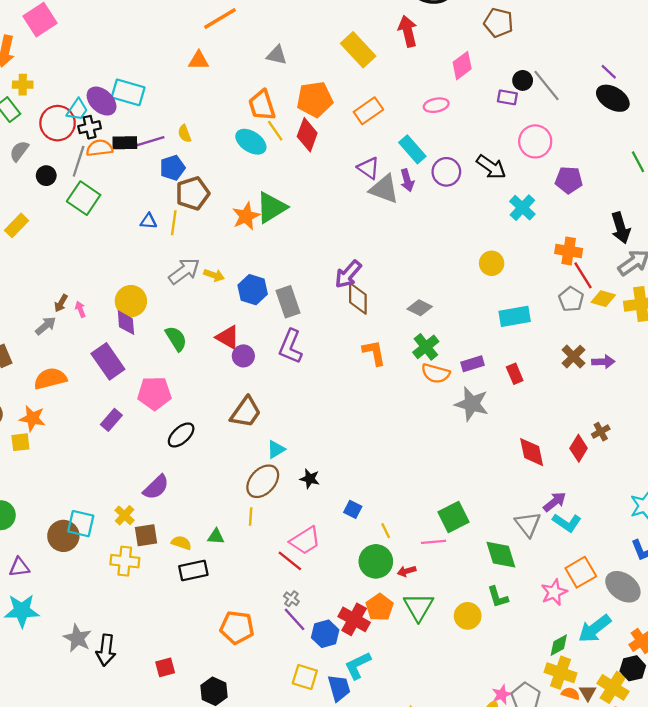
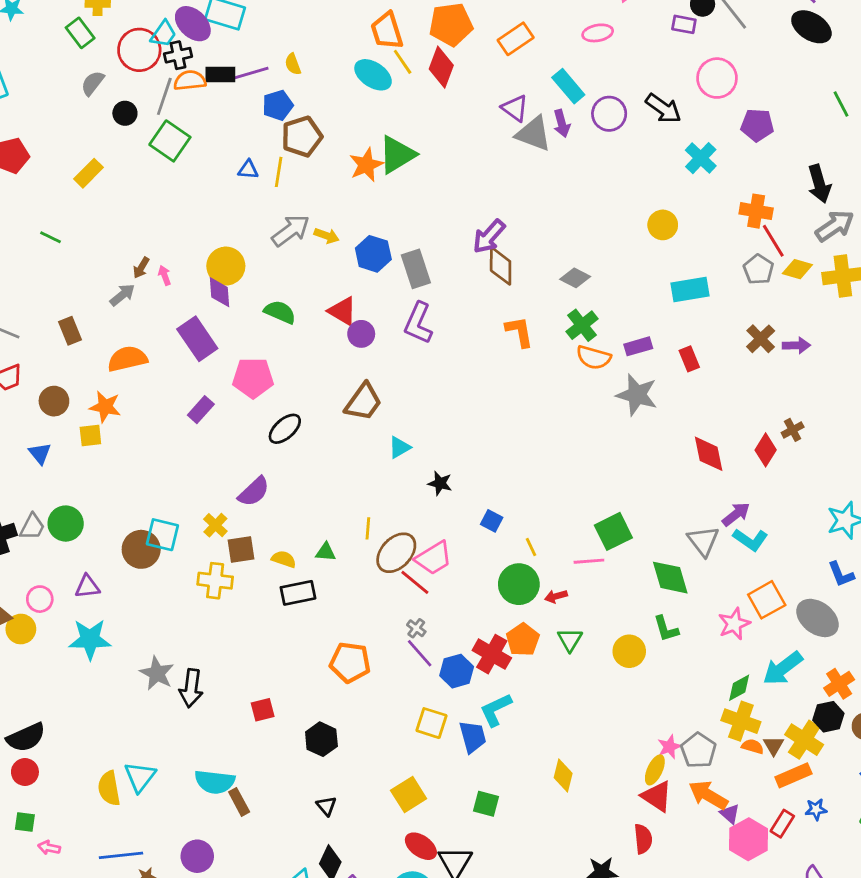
green semicircle: (176, 339) -> (280, 312), turned -35
brown ellipse: (263, 481) -> (396, 553), moved
green triangle: (419, 607) -> (570, 640), size x0.7

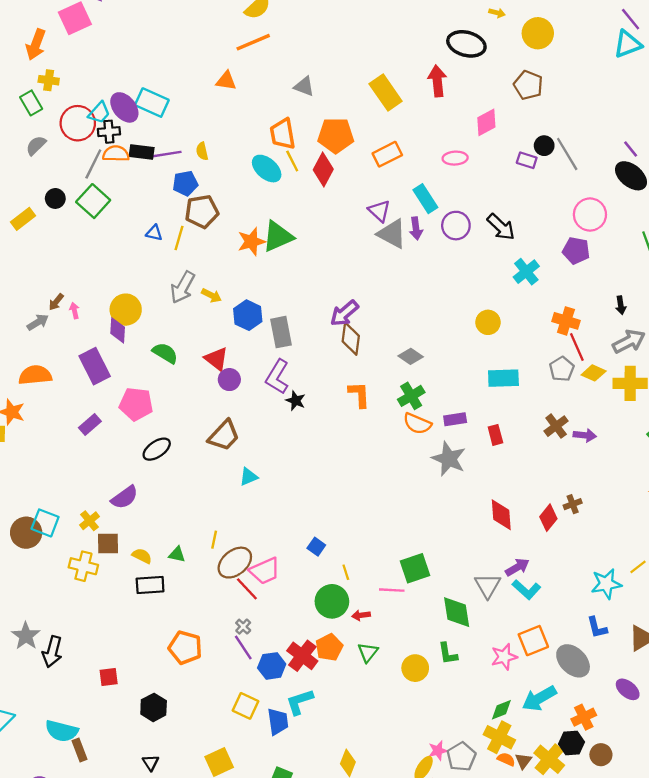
pink circle: (717, 78) -> (590, 215), moved
black circle: (125, 113) -> (55, 198), moved
black arrow: (819, 184) -> (621, 305), size x0.6
gray arrow: (291, 231) -> (183, 287), turned 148
black star: (440, 483) -> (296, 401), moved

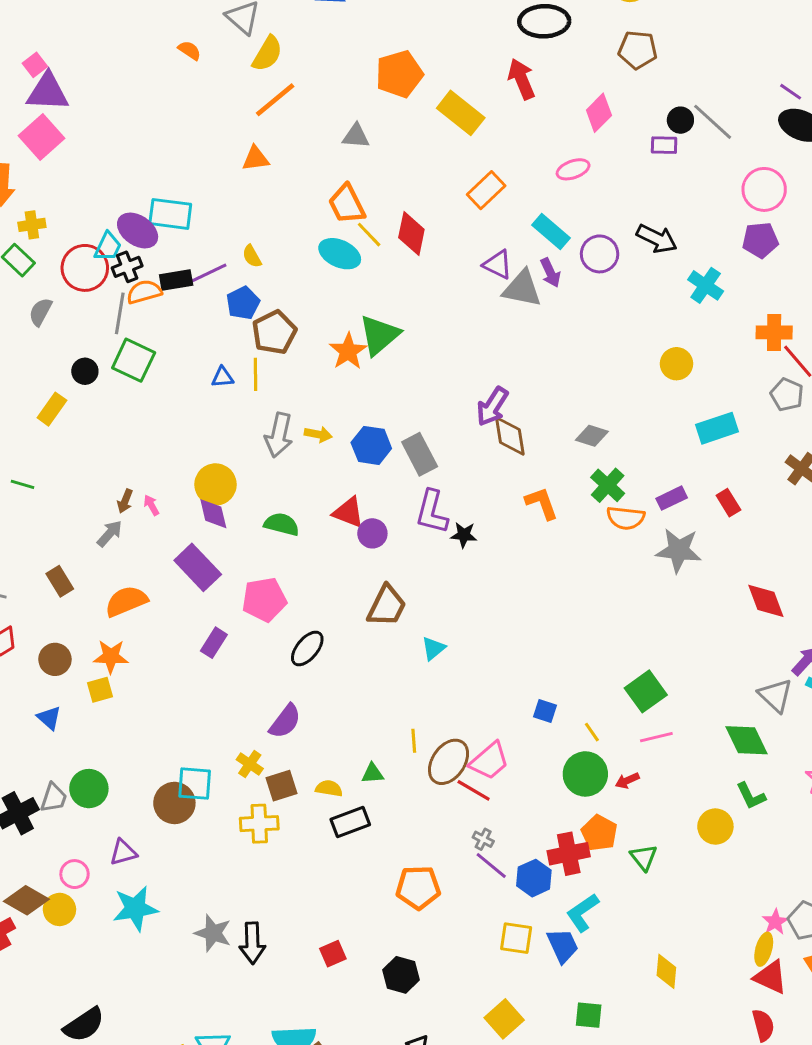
orange pentagon: (336, 135) -> (399, 74), moved
green square: (415, 568) -> (646, 691), moved
green triangle: (368, 652) -> (644, 857), moved
red cross: (302, 656) -> (569, 854), turned -32

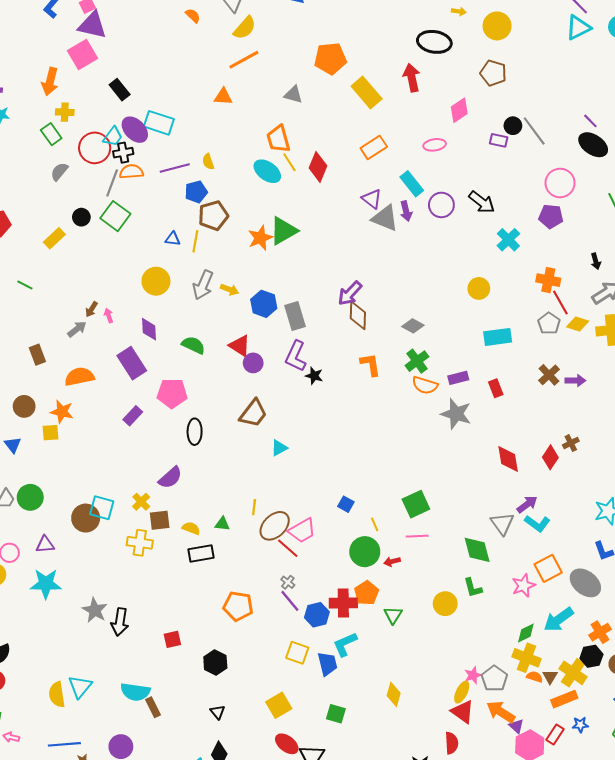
black rectangle: (176, 280) -> (120, 90), moved, turned 50
yellow circle: (215, 484) -> (156, 281), moved
black ellipse: (307, 648) -> (195, 432), turned -50

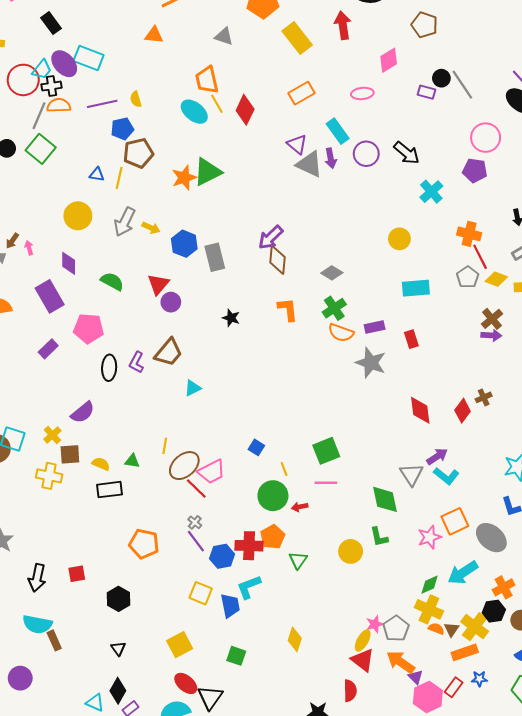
red triangle: (240, 346) -> (158, 284), turned 35
purple L-shape: (296, 356) -> (137, 362), moved, size x0.7
brown cross: (549, 375) -> (492, 319), moved
black arrow: (120, 622) -> (37, 578), moved

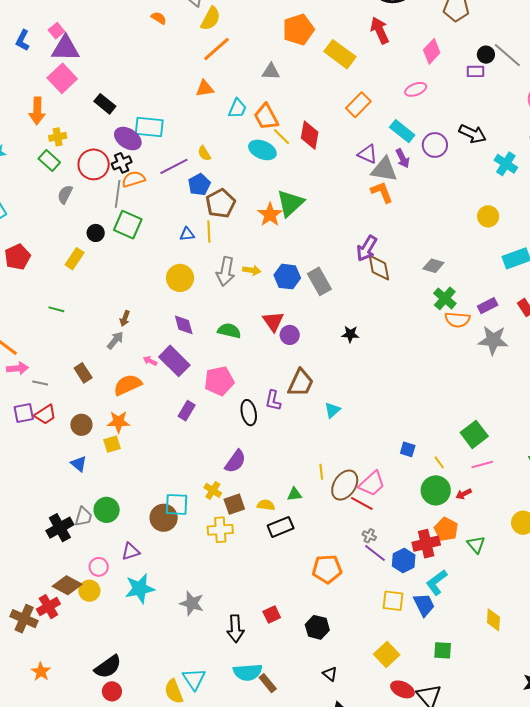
cyan trapezoid: (42, 70) -> (237, 108), moved
pink arrow: (29, 248) -> (150, 361), moved, turned -32
orange L-shape: (288, 309) -> (382, 192), moved

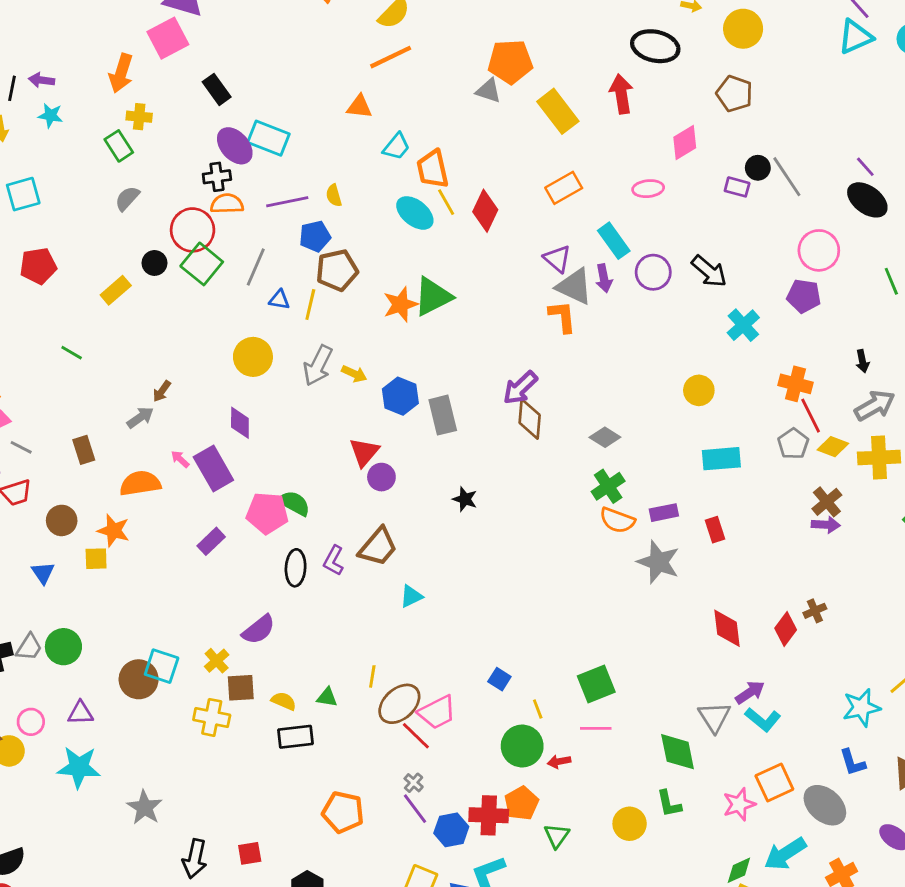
gray triangle: (271, 72) -> (489, 91), moved
red circle: (94, 164) -> (193, 230), moved
gray line: (118, 194) -> (256, 267), moved
green semicircle: (229, 331) -> (294, 503), moved

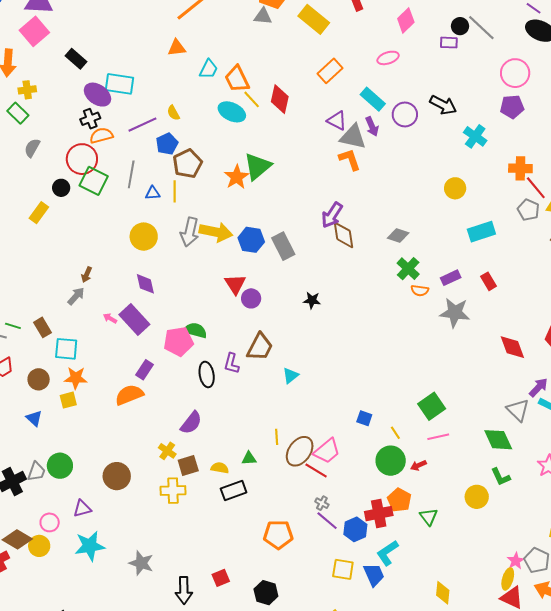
green line: (72, 353) -> (13, 326), moved
yellow arrow: (354, 374) -> (216, 232), size x1.8
orange semicircle: (140, 483) -> (129, 395), moved
orange semicircle: (617, 520) -> (420, 290), size x0.7
cyan square: (162, 666) -> (66, 349), moved

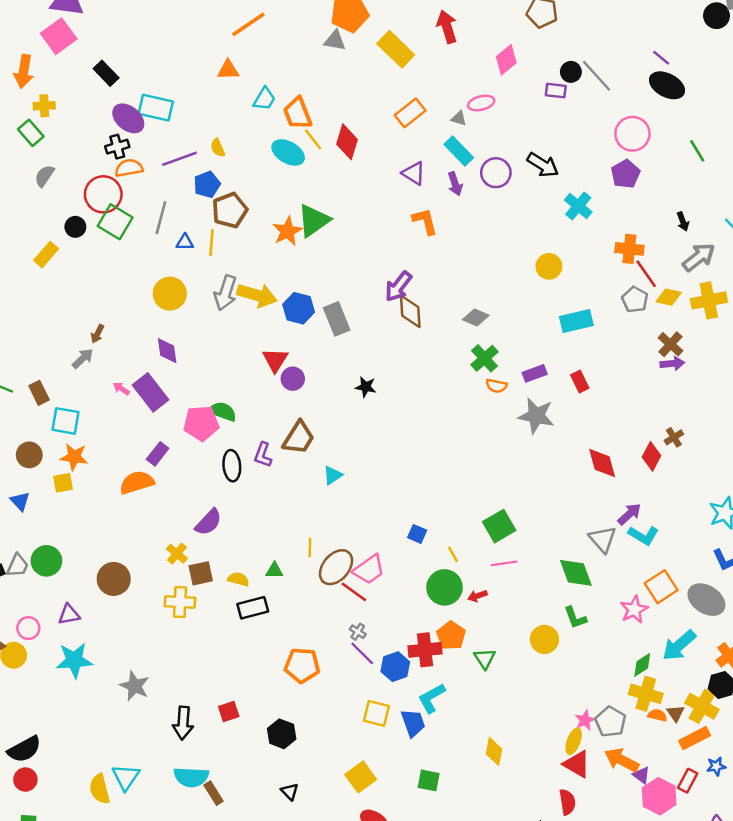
purple pentagon: (512, 107) -> (625, 174), turned -30
gray triangle: (353, 137) -> (459, 118), moved, size x0.5

